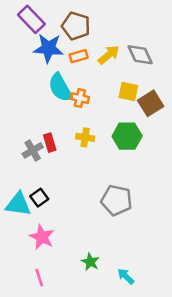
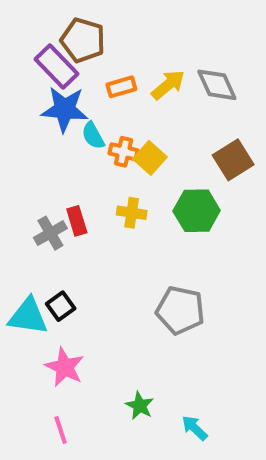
purple rectangle: (31, 19) -> (56, 67), moved
brown pentagon: (76, 26) -> (83, 40), moved
blue star: (48, 48) -> (65, 109), moved
cyan semicircle: (60, 88) -> (93, 136), size x0.6
yellow square: (128, 91) -> (150, 158), moved, turned 30

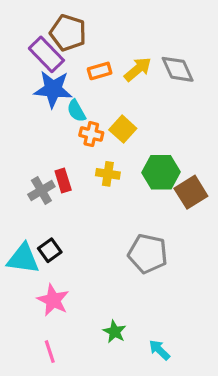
orange cross: (123, 152) -> (91, 134), moved
brown square: (233, 160) -> (191, 192), moved

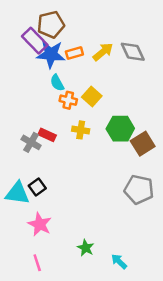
brown pentagon: (68, 33) -> (51, 24), turned -30
blue star: (53, 89) -> (51, 54), moved
red rectangle: (63, 181) -> (47, 135), turned -49
gray cross: (41, 190) -> (31, 142), turned -30
gray pentagon: (148, 254) -> (139, 190), moved

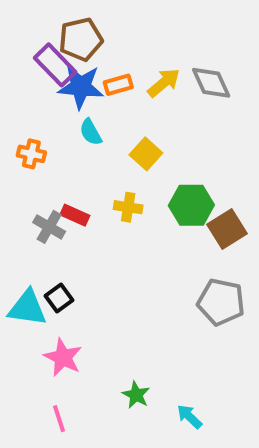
orange cross: (68, 100) -> (31, 154), moved

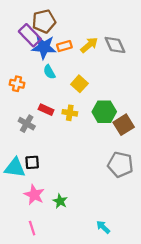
red rectangle: (75, 215) -> (46, 110), moved
black square: (59, 298) -> (32, 162), turned 32
green star: (136, 395) -> (60, 201), moved

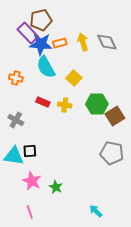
yellow arrow: (89, 45) -> (83, 42), turned -66
cyan semicircle: (49, 72) -> (46, 67), size x1.6
gray cross: (27, 124) -> (16, 120), moved

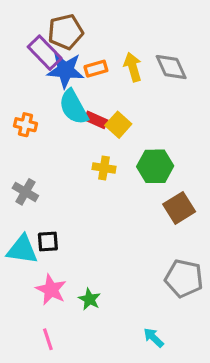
red rectangle: (43, 102) -> (96, 120), moved
brown square: (115, 116) -> (179, 208), moved
gray pentagon: (112, 153) -> (184, 278), moved

